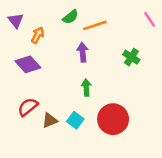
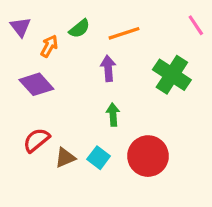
green semicircle: (70, 17) -> (79, 29), moved
green cross: (131, 57) -> (172, 75), size x1.6

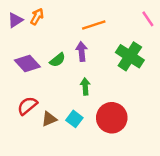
purple triangle: (20, 27) -> (15, 20), turned 35
green semicircle: (79, 29) -> (58, 60), moved
orange arrow: (49, 46) -> (37, 16), moved

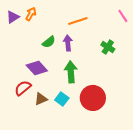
green cross: (130, 56) -> (108, 47), size x0.6
green semicircle: (58, 60) -> (49, 42), moved
purple diamond: (27, 64) -> (37, 68), moved
green arrow: (85, 86) -> (71, 72), size x1.5

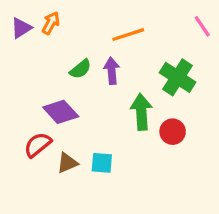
green cross: (108, 47) -> (178, 77), size x1.5
green arrow: (71, 72) -> (141, 112), moved
red circle: (93, 98) -> (173, 132), moved, size x0.6
cyan square: (62, 99) -> (102, 163), turned -32

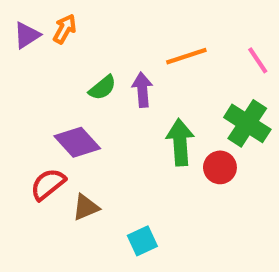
pink line: (202, 26) -> (258, 60), moved
orange line: (128, 35) -> (186, 56), moved
green cross: (178, 77) -> (247, 123), moved
cyan square: (102, 163) -> (142, 241), moved, turned -30

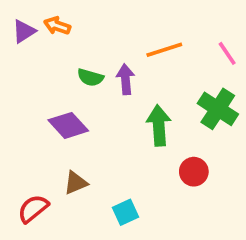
orange arrow: (65, 29) -> (57, 26), turned -100
green semicircle: (102, 88) -> (90, 77), turned 55
red circle: (220, 167) -> (194, 172), moved
red semicircle: (48, 184) -> (33, 209), moved

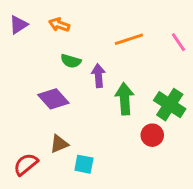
orange arrow: (57, 26) -> (59, 25), moved
purple arrow: (125, 79) -> (98, 76), moved
green cross: (218, 109) -> (170, 105), moved
cyan square: (125, 212) -> (84, 164), moved, turned 36

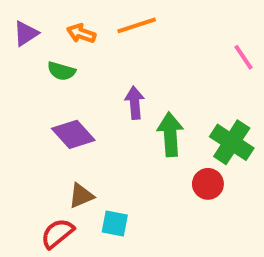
orange line: (129, 39) -> (137, 25), moved
green semicircle: (71, 61) -> (61, 71), moved
red semicircle: (26, 164) -> (57, 233), moved

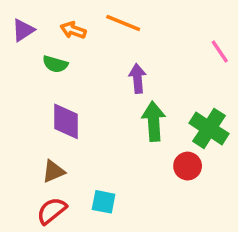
orange line: (137, 25) -> (123, 23), turned 40
purple arrow: (135, 103) -> (137, 78), moved
purple diamond: (73, 134) -> (66, 121), turned 42
brown triangle: (81, 196) -> (53, 171), moved

